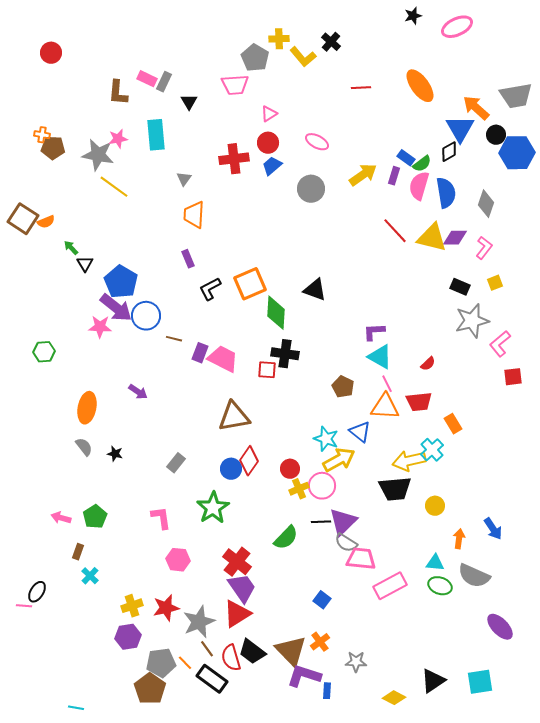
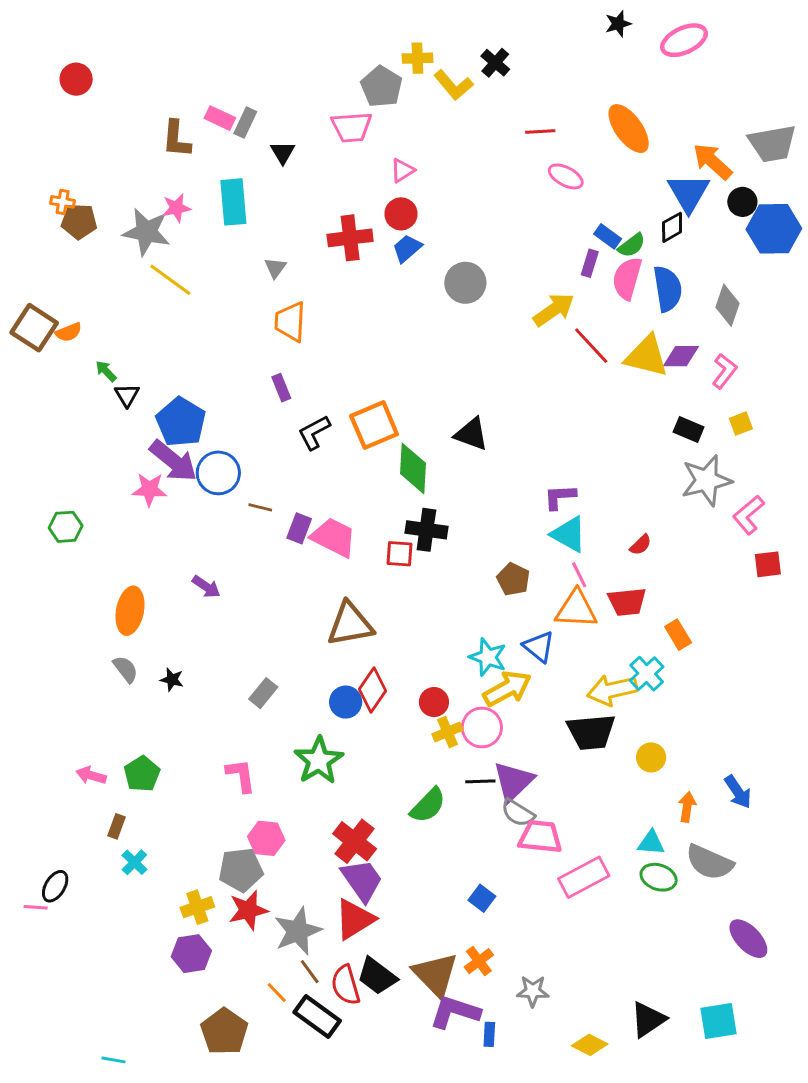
pink ellipse: (317, 142) -> (566, 176), moved
yellow arrow: (363, 175) -> (554, 310), moved
gray pentagon: (161, 663) -> (241, 870), moved

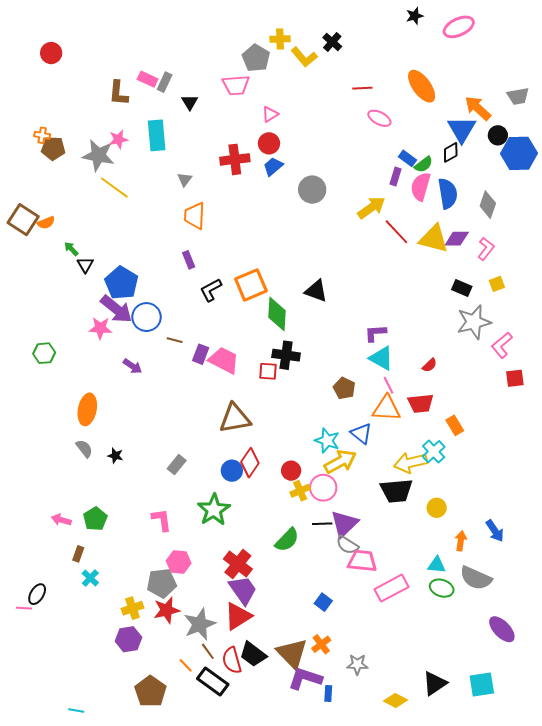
gray trapezoid: (772, 144) -> (518, 96), size x0.7
purple arrow: (206, 587) -> (132, 366), moved

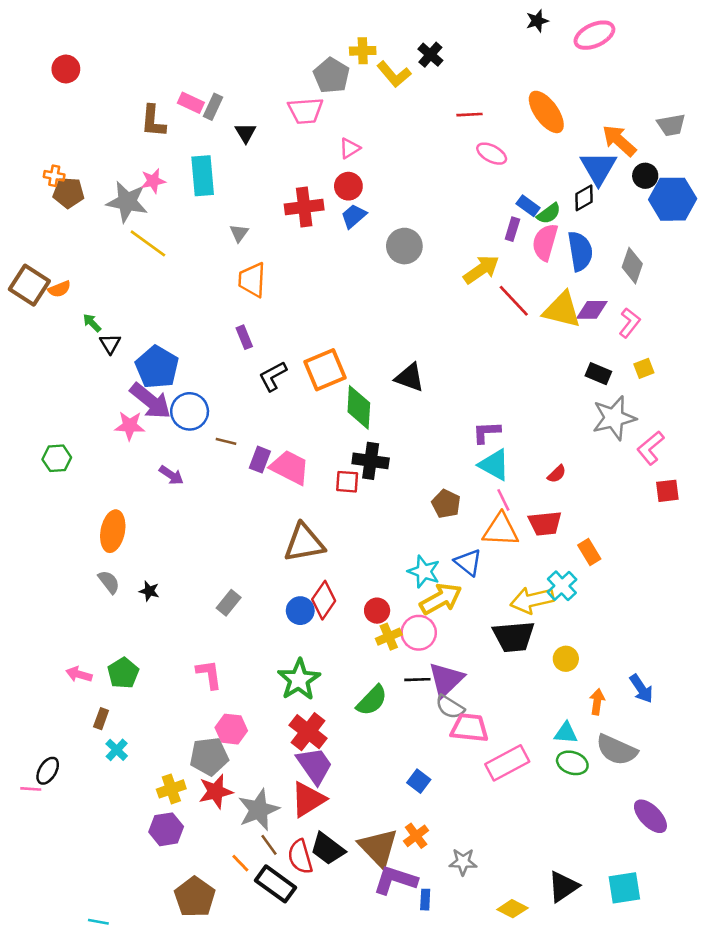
green star: (214, 510) -> (299, 680), moved

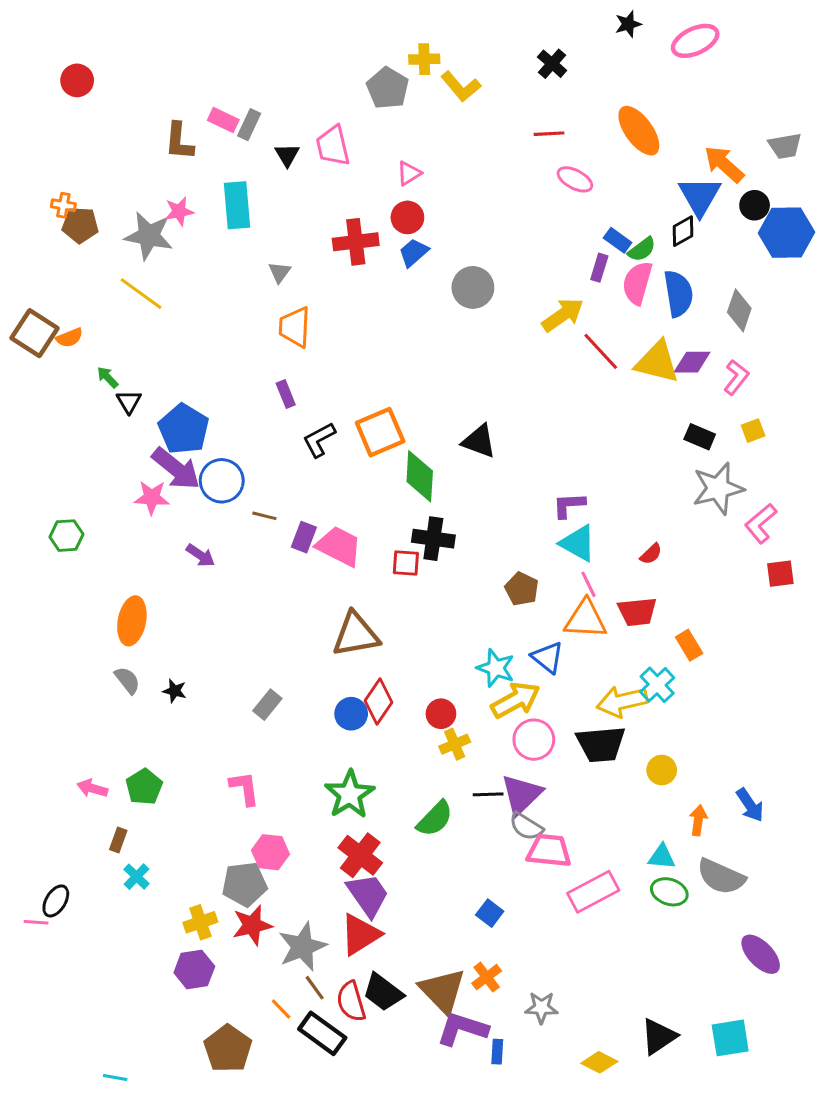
black cross: (430, 55) -> (552, 64), moved
pink trapezoid: (305, 111) -> (333, 146), moved, turned 81
yellow line: (148, 243) -> (141, 294), moved
pink circle: (419, 633) -> (534, 740), moved

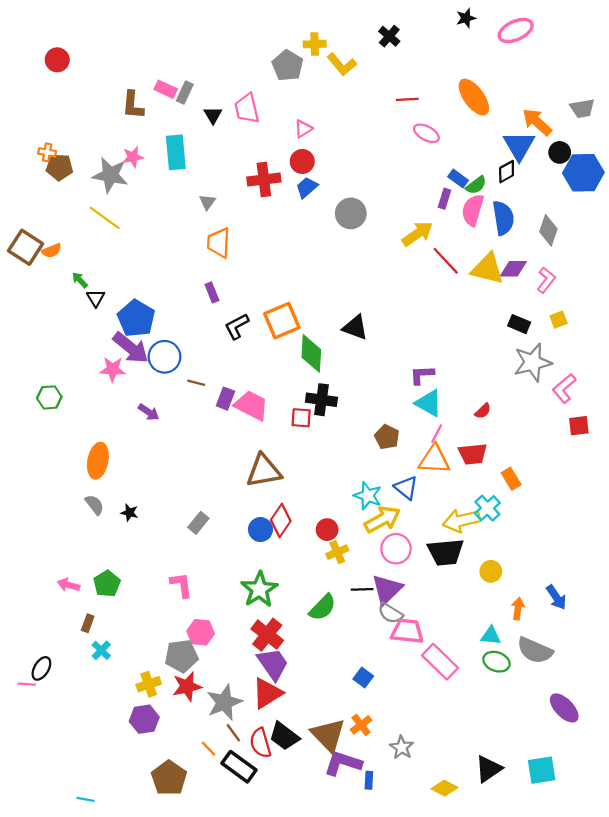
black cross: (552, 64) -> (389, 36), moved
pink line: (589, 584) -> (437, 434), turned 54
pink rectangle: (593, 892) -> (440, 662), turned 72
gray star: (541, 1008) -> (402, 747), turned 30

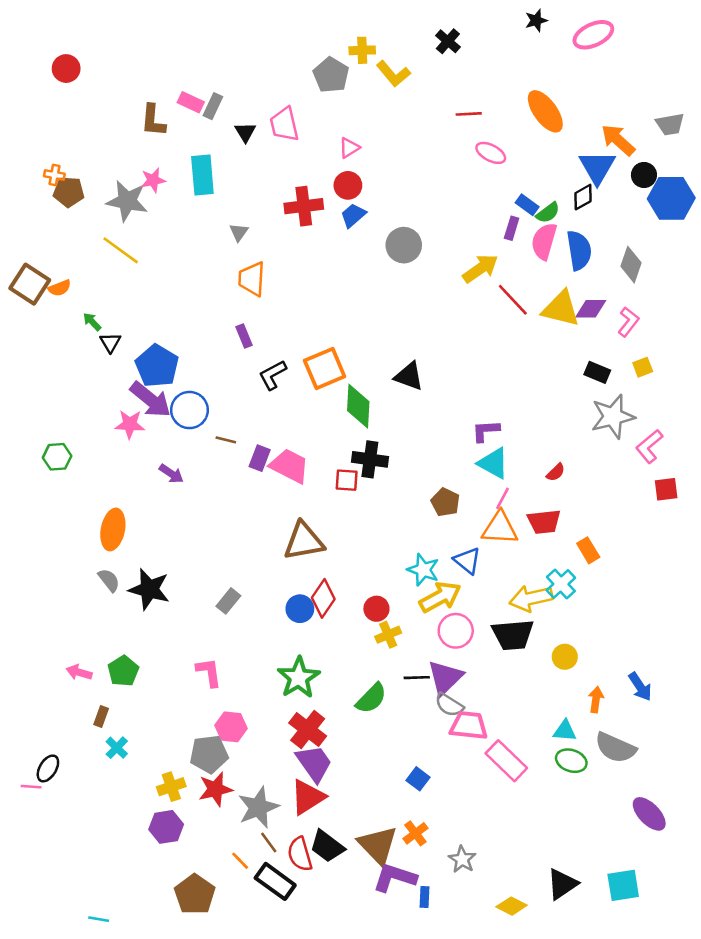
black star: (129, 513) -> (149, 589), size x2.0

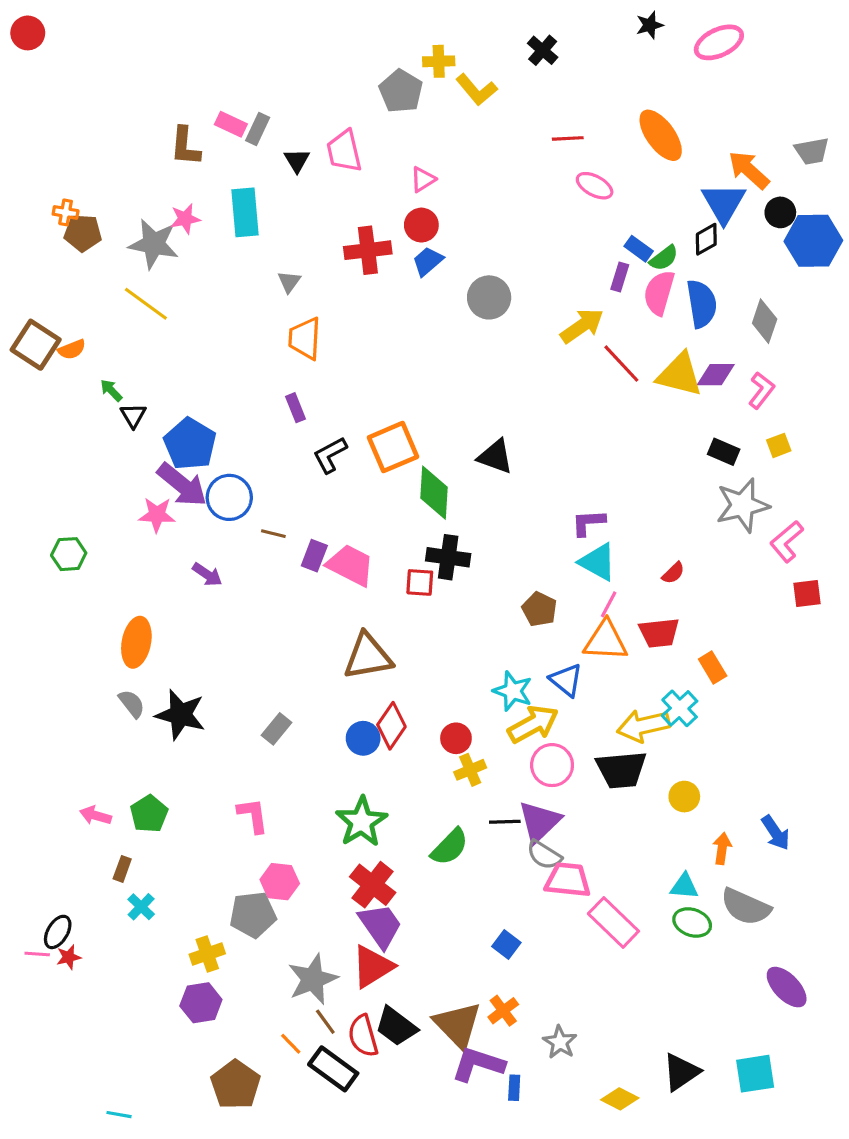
red circle: (66, 69) -> (28, 33), moved
red star: (215, 789) -> (69, 957), moved, size x0.6

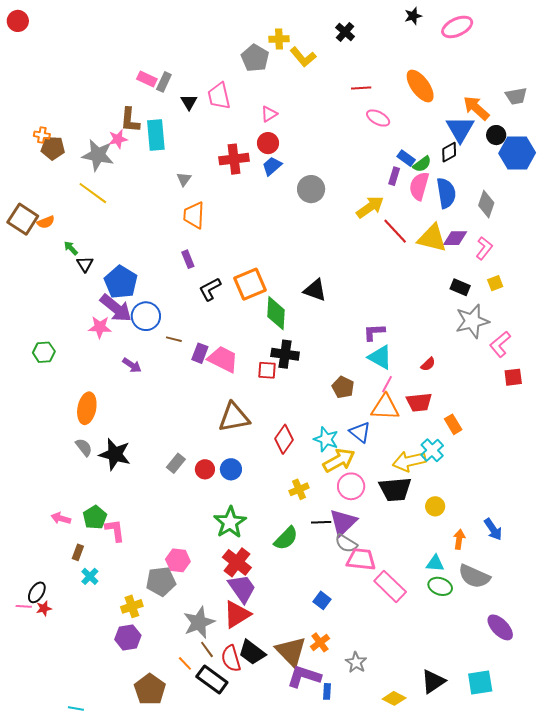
brown L-shape: (185, 146) -> (130, 120), moved
red diamond: (391, 726) -> (284, 439), moved
red circle: (456, 738) -> (205, 469), moved
pink L-shape: (253, 815) -> (115, 530), moved

